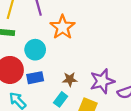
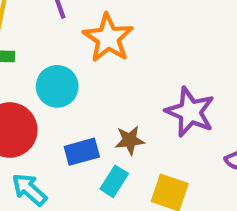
blue rectangle: (35, 78) -> (82, 152), moved
purple star: (102, 81) -> (190, 112), moved, turned -30

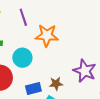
orange star: (108, 38) -> (47, 35), turned -30

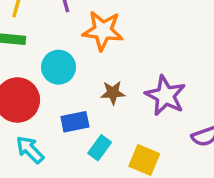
brown star: (56, 84) -> (113, 93), moved

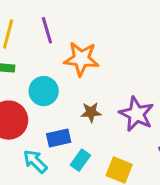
cyan arrow: (30, 150) -> (35, 161), moved

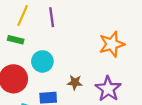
orange star: (81, 59) -> (112, 44), moved, turned -30

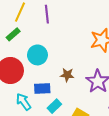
green rectangle: (16, 40) -> (13, 34), turned -56

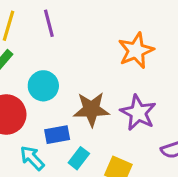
brown star: (67, 75) -> (91, 109), size x1.6

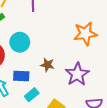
brown star: (91, 109) -> (47, 65), size x0.6

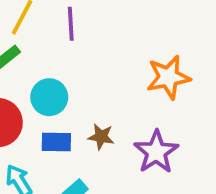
blue rectangle: (21, 76) -> (56, 142), moved

